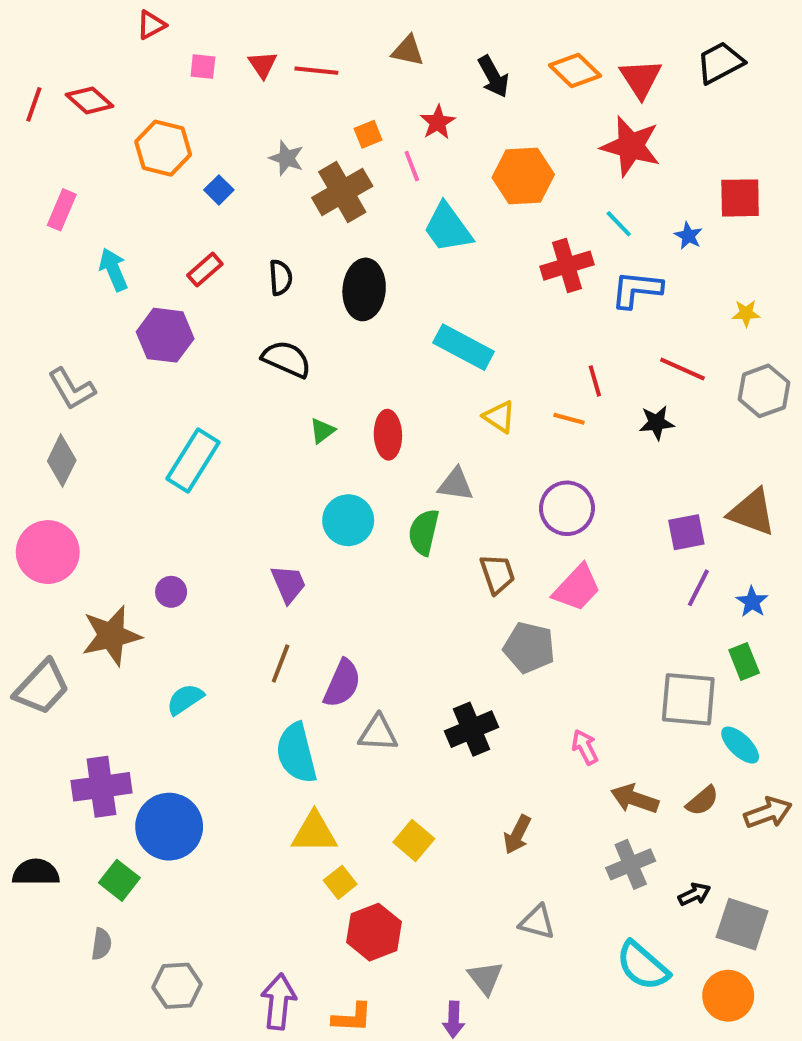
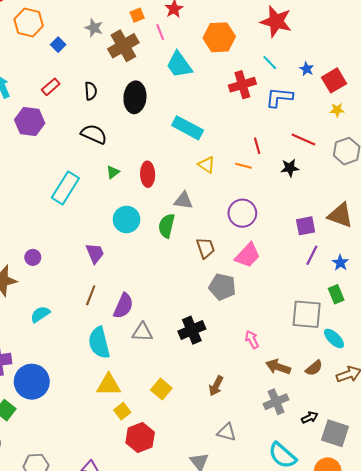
red square: (740, 198) -> (334, 80), moved, turned -30
cyan rectangle: (193, 461) -> (65, 188), moved

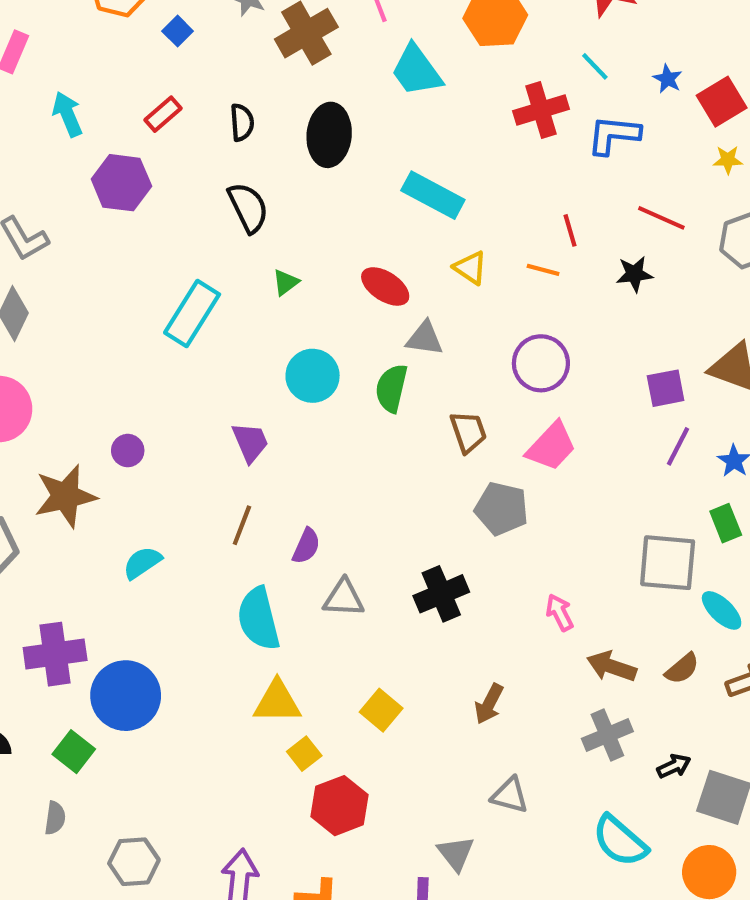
black semicircle: (94, 134) -> (248, 208), turned 40
red ellipse: (148, 174) -> (385, 286), moved, turned -55
purple semicircle: (123, 306) -> (306, 546), size x0.7

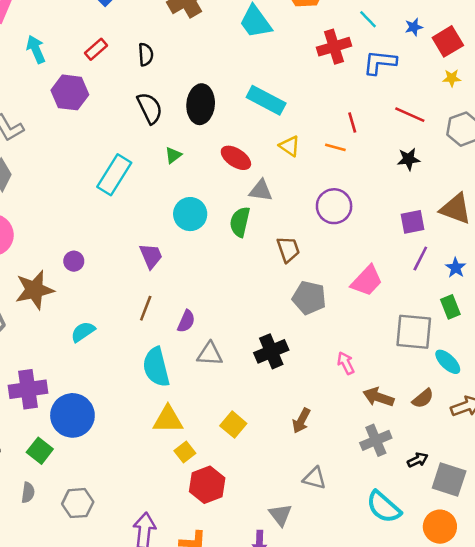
blue star: (668, 79) -> (414, 27), turned 30
black ellipse: (329, 135) -> (201, 104), moved
black star: (634, 274) -> (409, 159), moved
pink trapezoid: (551, 446) -> (367, 281), moved
gray hexagon: (134, 862) -> (78, 503), moved

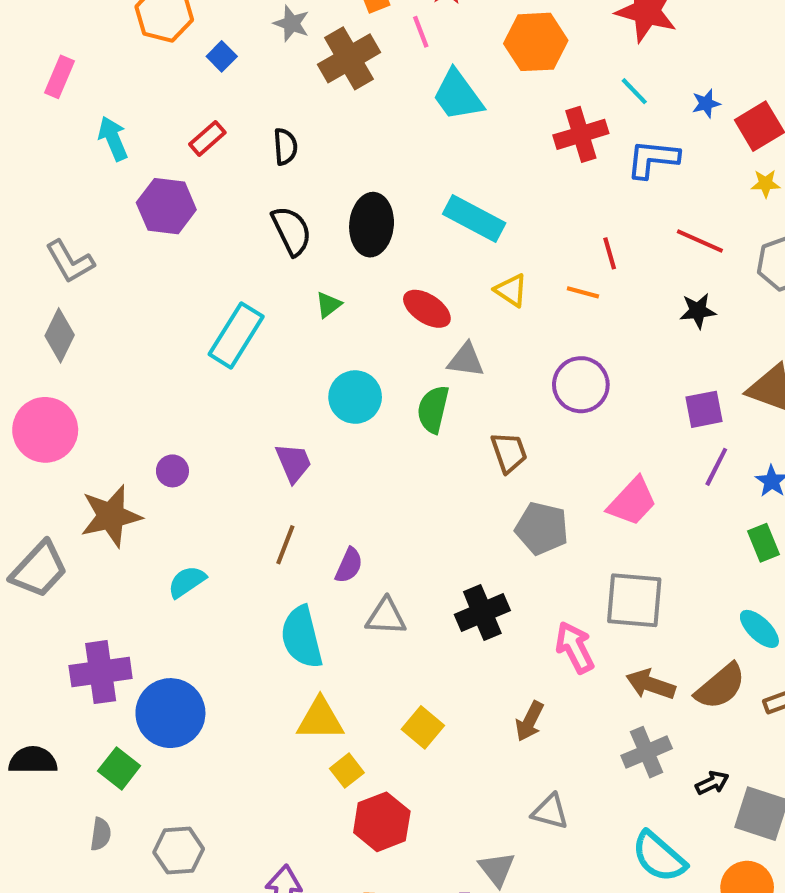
gray square: (414, 332) -> (634, 600), moved
pink arrow: (346, 363) -> (575, 647), moved, size x1.4
brown semicircle: (423, 398) -> (720, 686), size x1.5

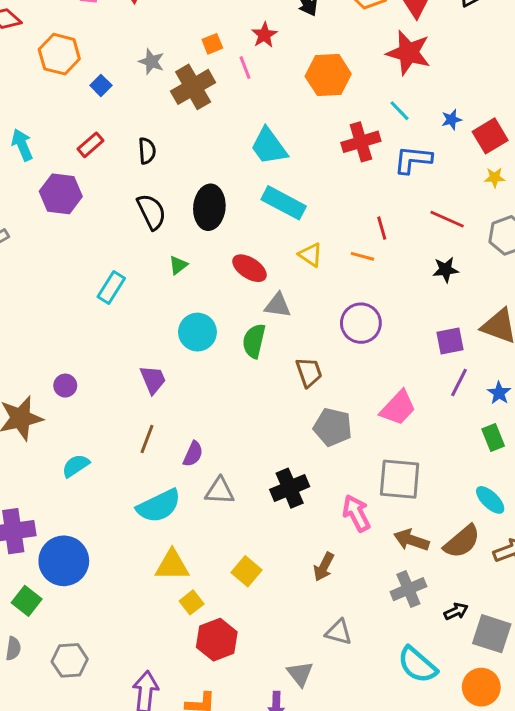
cyan trapezoid: (458, 95) -> (269, 146), moved
cyan rectangle: (236, 335) -> (111, 287), size x0.7
cyan semicircle: (302, 637) -> (159, 506), turned -102

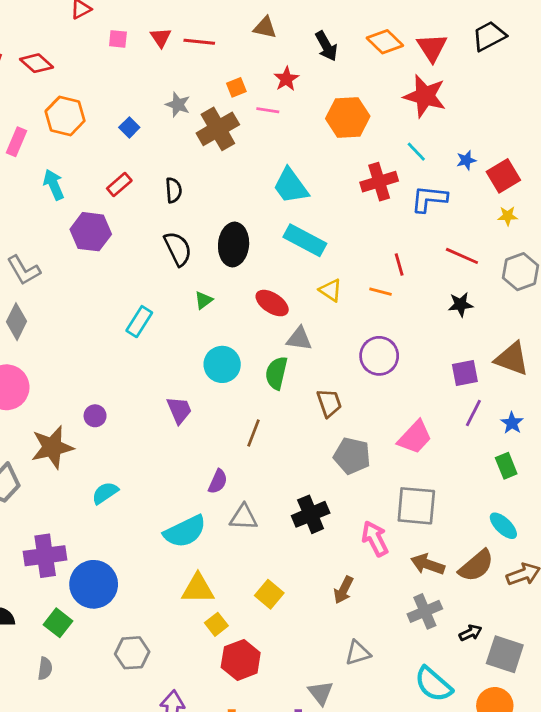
orange hexagon: (59, 54) -> (65, 116), moved
pink line: (245, 68) -> (268, 110), turned -60
brown line: (147, 439) -> (254, 433), moved
gray triangle: (339, 632) -> (358, 653), turned -32
gray hexagon: (70, 660) -> (132, 653), moved

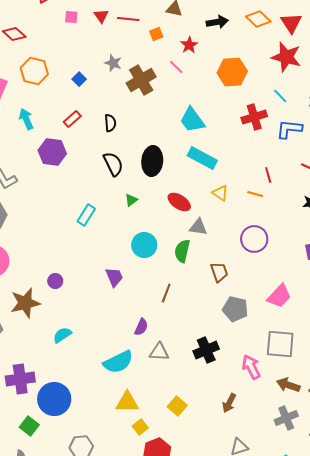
black arrow: (326, 46) -> (217, 22), turned -70
orange square: (236, 87) -> (156, 34), moved
pink line: (268, 110) -> (176, 67), turned 35

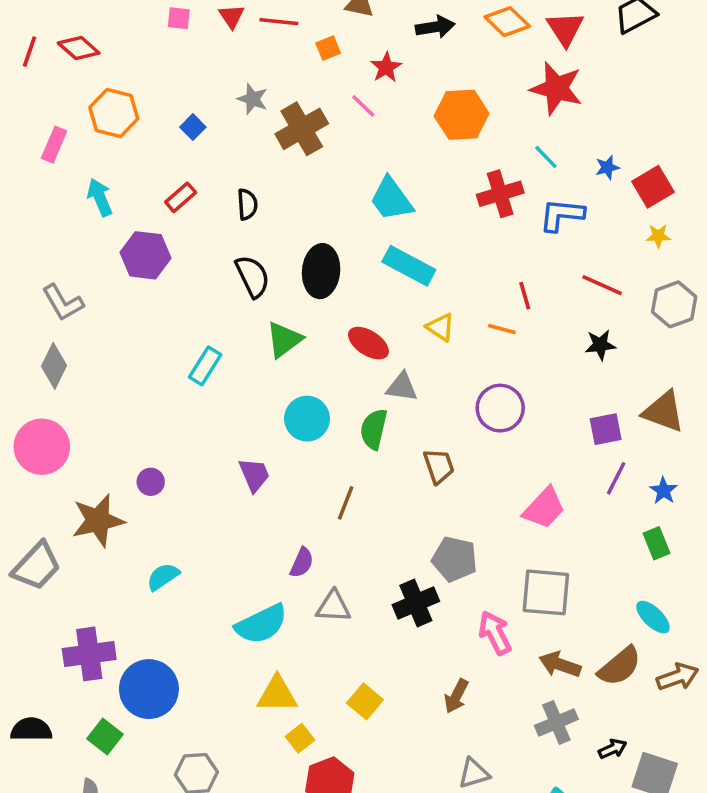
green triangle: (131, 200) -> (284, 340), size x1.6
gray pentagon: (235, 309) -> (455, 559), moved

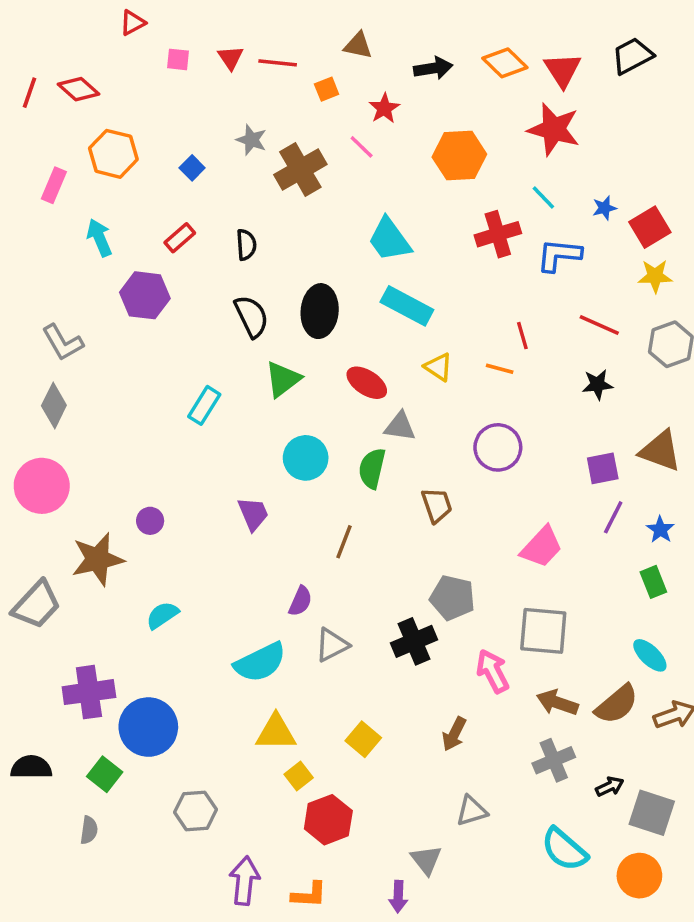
yellow star: (658, 236) -> (655, 276), size x1.4
gray triangle: (333, 607) -> (332, 645), turned -30

